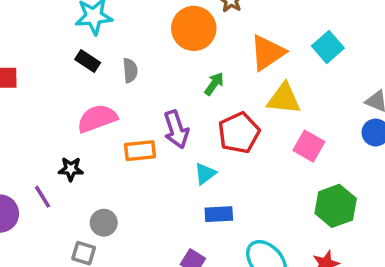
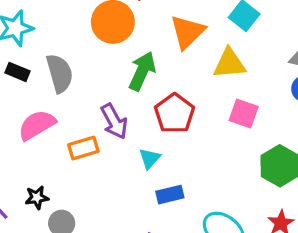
gray semicircle: (130, 70) -> (60, 73), size x1.6
green arrow: (214, 84) -> (142, 71), size x1.6
yellow triangle: (284, 99) -> (229, 64), moved
black star: (71, 169) -> (37, 197), moved

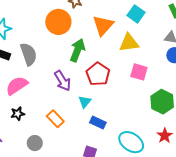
orange rectangle: (83, 148) -> (55, 119), moved, turned 66
blue rectangle: (170, 195) -> (98, 122), turned 42
black star: (37, 197) -> (18, 114), moved

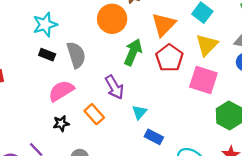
yellow triangle: (129, 43) -> (207, 45), moved, turned -40
pink square: (139, 72) -> (203, 80), size x1.4
red pentagon: (98, 74) -> (169, 58), moved
orange rectangle: (55, 119) -> (94, 114), moved

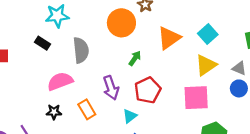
green arrow: (133, 52) -> (135, 58), size x0.6
black rectangle: (47, 55) -> (42, 43), moved
red pentagon: (169, 58) -> (148, 90), moved
pink square: (203, 80) -> (196, 98), turned -32

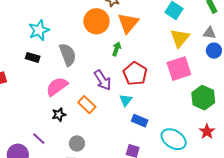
orange triangle: (169, 38) -> (128, 23), moved

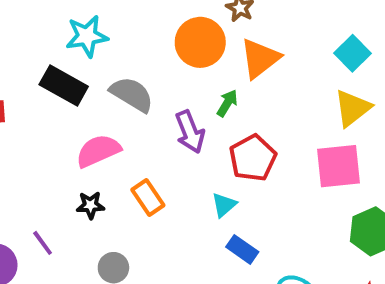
gray semicircle: (68, 55) -> (132, 94), turned -50
black rectangle: (33, 57) -> (64, 86), size x1.6
purple arrow: (103, 80) -> (190, 132), moved

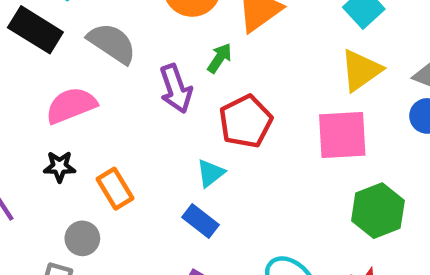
orange rectangle: (148, 198) -> (115, 189), moved
blue rectangle: (242, 249) -> (200, 221), moved

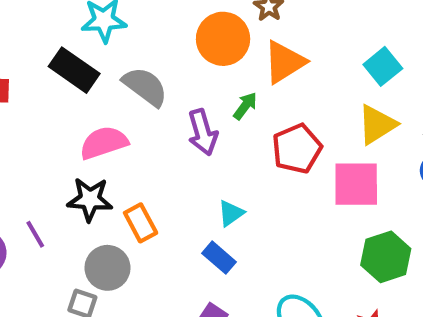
red pentagon: (246, 121) -> (297, 149), moved
black star: (60, 167) -> (90, 199), size x1.5
gray circle: (82, 238) -> (107, 268), size x1.4

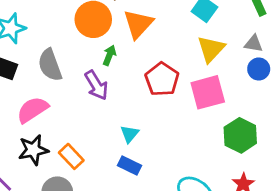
gray semicircle: (145, 87) -> (50, 65), turned -132
green arrow: (245, 106) -> (109, 55), moved

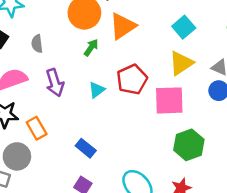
gray semicircle: (50, 65) -> (37, 44), size x0.6
purple arrow: (96, 85) -> (55, 83), moved
cyan triangle: (130, 134) -> (97, 90), moved

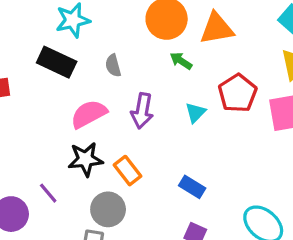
orange triangle: (123, 26) -> (217, 29), turned 32
green arrow: (91, 48) -> (181, 61), turned -84
purple arrow: (55, 83) -> (142, 111), turned 36

